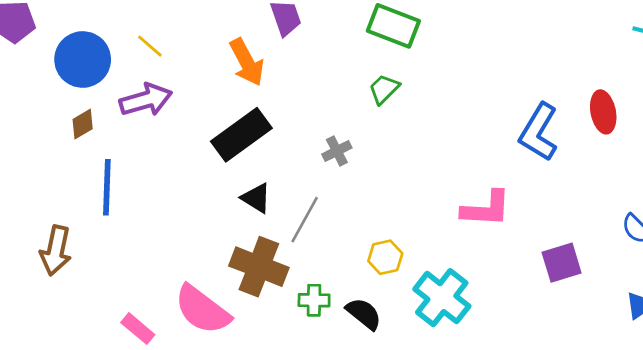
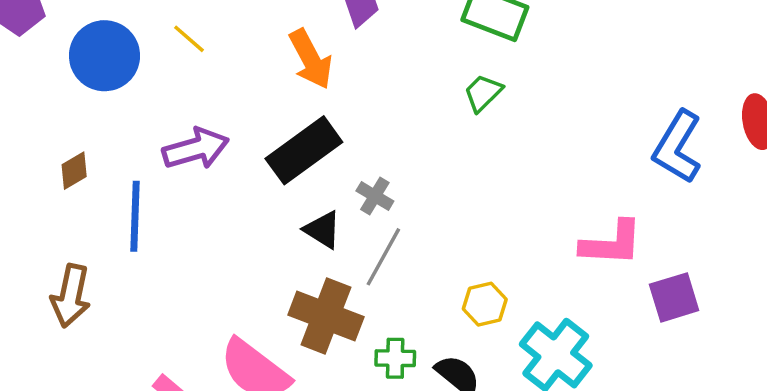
purple arrow: (146, 100) -> (196, 149), moved
brown diamond: (83, 124) -> (74, 171), moved
gray cross: (337, 151) -> (375, 196), moved, turned -32
purple square: (562, 263) -> (674, 297), moved

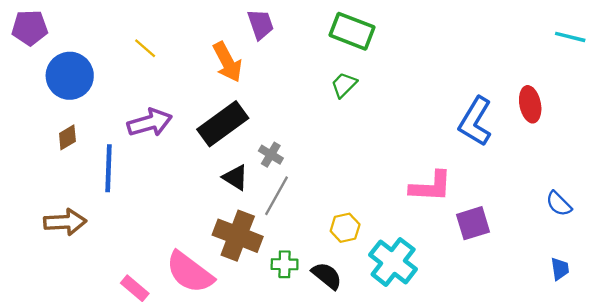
blue circle: (105, 56) -> (70, 76), moved
brown arrow: (71, 296) -> (65, 222), turned -105

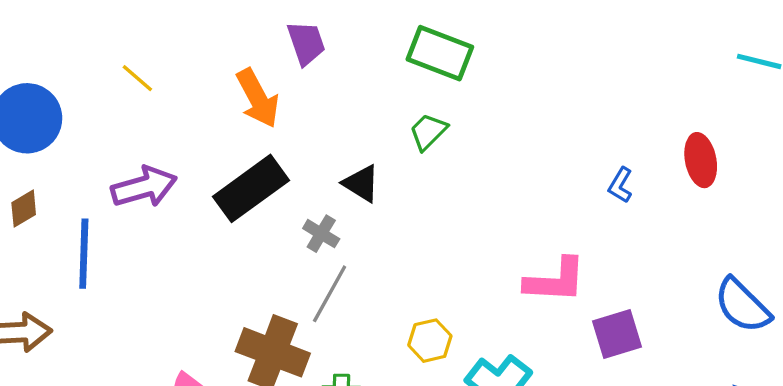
blue L-shape: (475, 121) -> (620, 185), size x0.5
black triangle: (235, 177) -> (361, 183), moved
blue semicircle: (559, 204) -> (742, 305), size x1.5

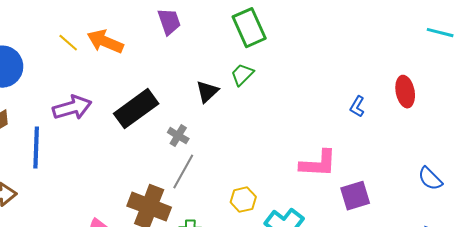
green rectangle: (440, 53) -> (249, 28), turned 45
orange arrow: (258, 98) -> (105, 42), moved, turned 141
black triangle: (361, 183) -> (207, 92), moved, turned 45
blue semicircle: (742, 305) -> (430, 179), size x0.7

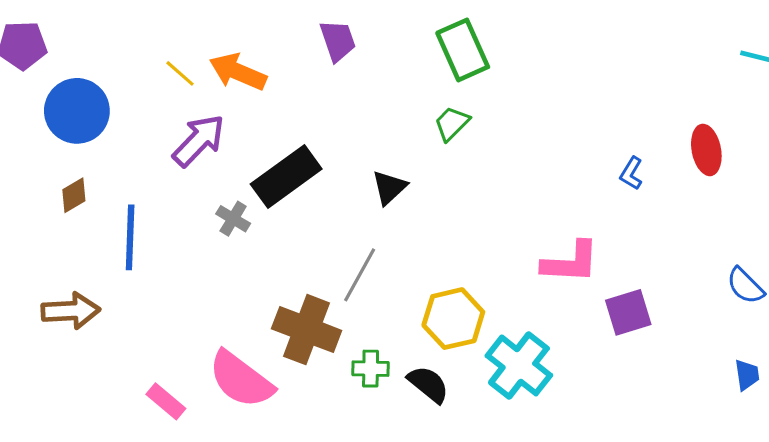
black triangle: (207, 92) -> (389, 187), moved
purple arrow: (72, 108) -> (199, 141), moved, turned -30
gray cross: (178, 136) -> (233, 219), moved
yellow hexagon: (243, 200) -> (453, 319), size x1.5

